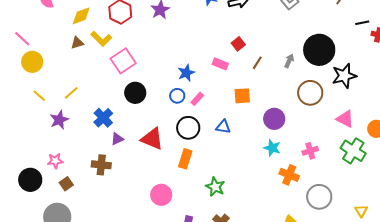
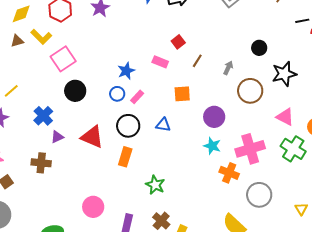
black circle: (319, 50) -> (259, 48), size x0.5
gray arrow: (289, 61) -> (228, 68), moved
pink cross: (310, 151) -> (250, 149), size x1.8
pink circle: (161, 195) -> (93, 207), moved

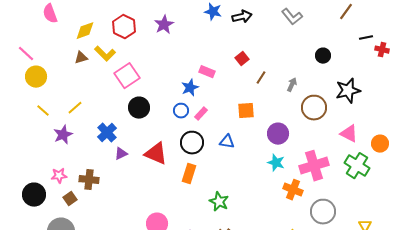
black circle: (259, 48) -> (323, 56), moved
pink rectangle: (160, 62) -> (207, 72), moved
brown cross: (41, 163) -> (89, 180), moved

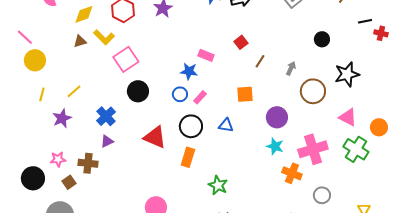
blue star: (190, 88) -> (189, 71), turned 30
yellow line: (43, 111) -> (42, 94), turned 64
purple triangle: (121, 154) -> (107, 141), moved
gray circle: (323, 212) -> (322, 195), size x0.7

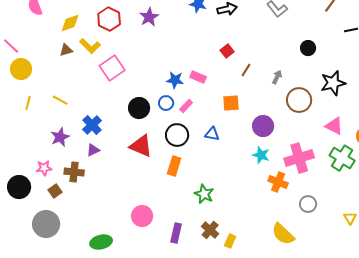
pink rectangle: (206, 55) -> (198, 77), moved
yellow line: (74, 91) -> (60, 100), turned 70
black circle: (138, 91) -> (139, 108), moved
purple star: (62, 118) -> (60, 137), moved

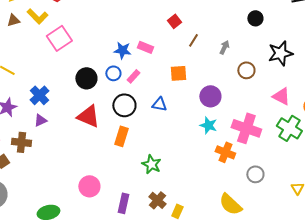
brown circle: (299, 100) -> (246, 70), size x0.7
pink cross: (299, 158) -> (246, 128), turned 36

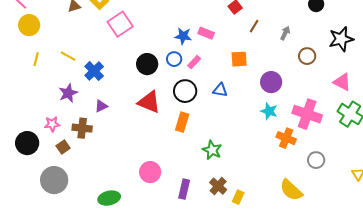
blue cross: (39, 95) -> (94, 71), moved

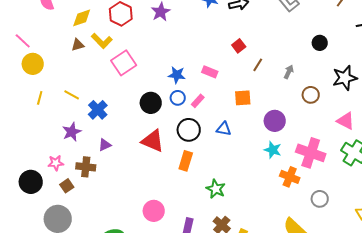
blue star: (183, 36) -> (177, 75), moved

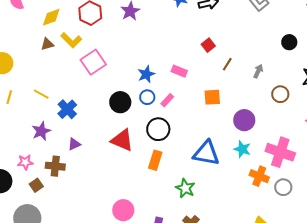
blue star: (177, 75) -> (146, 74), turned -30
blue triangle: (224, 129) -> (206, 153), moved, size x1.8
gray circle: (320, 199) -> (283, 187), moved

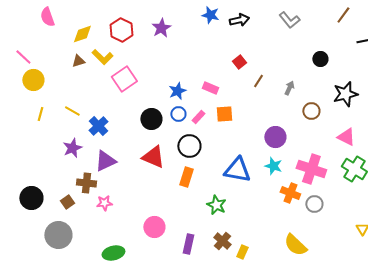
orange square: (212, 97) -> (224, 114), moved
purple triangle: (74, 144) -> (105, 161), size x1.6
pink star: (25, 162) -> (104, 203), moved

